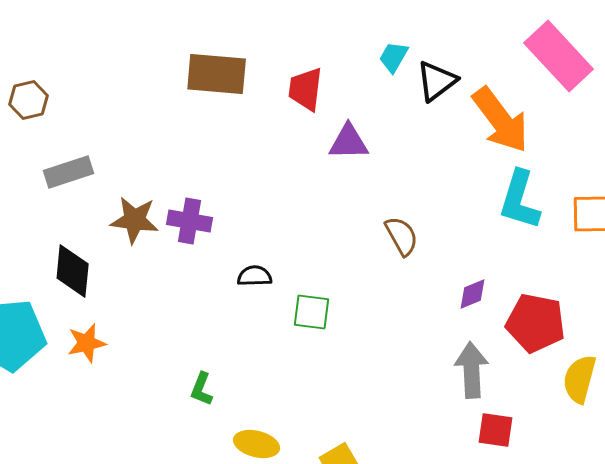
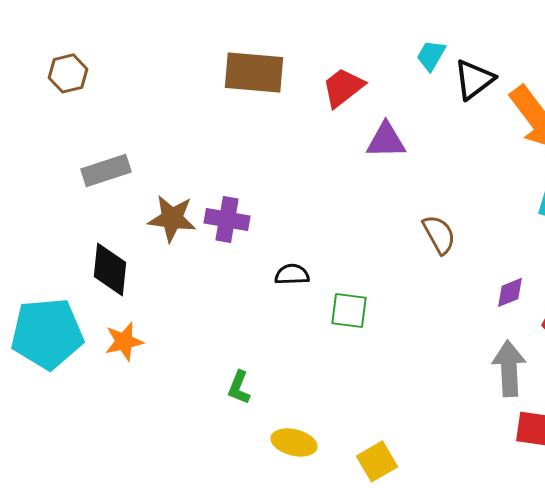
red trapezoid: (306, 89) -> (343, 87), turned 45
brown hexagon: (29, 100) -> (68, 73), moved

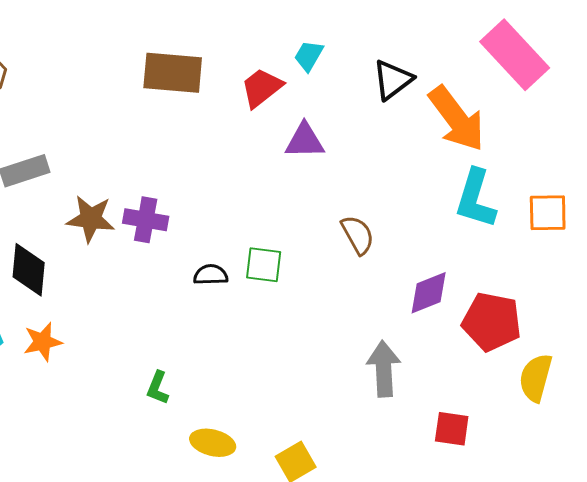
cyan trapezoid: (431, 55) -> (309, 56), moved
purple diamond: (510, 292) -> (429, 293), size x1.4
green square: (349, 310) -> (264, 265), moved
gray arrow: (509, 368) -> (384, 369), moved

